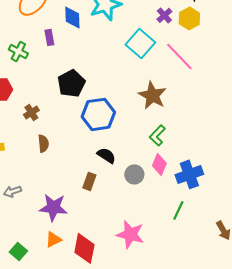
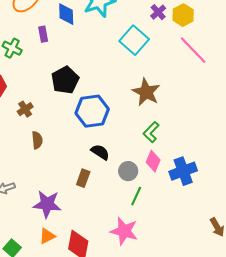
pink line: (179, 56) -> (193, 50), moved
green line: (178, 210) -> (136, 196), moved

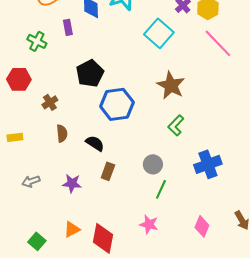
black semicircle: (100, 152) -> (95, 143), moved
pink diamond: (153, 161) -> (202, 226), moved
purple star: (47, 204) -> (72, 183), moved, size x0.7
pink star: (124, 231) -> (149, 224), size x0.7

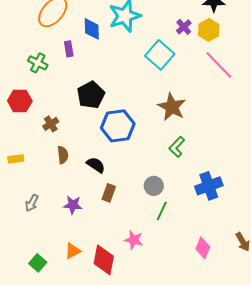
gray arrow: (31, 181) -> (32, 203), turned -42
pink star: (149, 224) -> (134, 240), moved

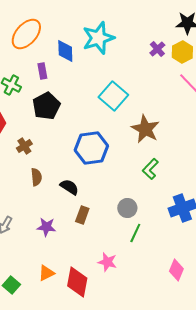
cyan square: (160, 55) -> (113, 96), moved
black pentagon: (91, 95) -> (46, 106), moved

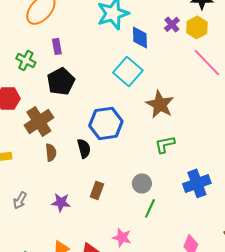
blue diamond: (65, 51) -> (140, 37), moved
brown cross: (24, 146) -> (39, 121), size x1.8
green L-shape: (150, 169) -> (165, 144), turned 35
black semicircle: (69, 187) -> (84, 148), moved, turned 42

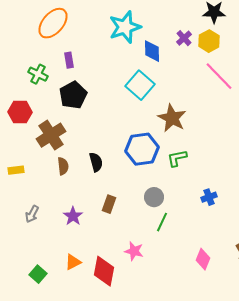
blue hexagon: (106, 123) -> (142, 149), moved
blue cross: (197, 183) -> (209, 197), size x0.6
purple star: (61, 202) -> (73, 216), turned 30

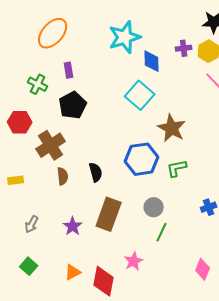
purple cross: (184, 38) -> (184, 48), turned 35
brown rectangle: (109, 204) -> (109, 214), size x1.8
pink star: (134, 251) -> (134, 261), turned 30
green square: (38, 274) -> (29, 266), moved

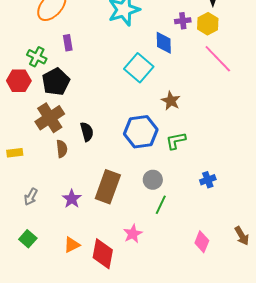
blue diamond: (152, 61) -> (164, 43), moved
black pentagon: (73, 105) -> (56, 82), moved
red hexagon: (20, 122) -> (19, 81), moved
brown star: (172, 128) -> (171, 101), size x0.7
black semicircle: (96, 172) -> (87, 132), moved

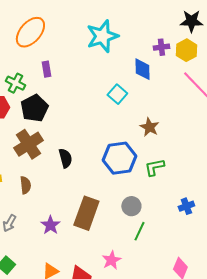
cyan square: (139, 68) -> (117, 94), size x0.7
brown semicircle: (62, 149) -> (25, 185), moved

